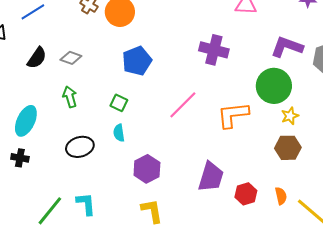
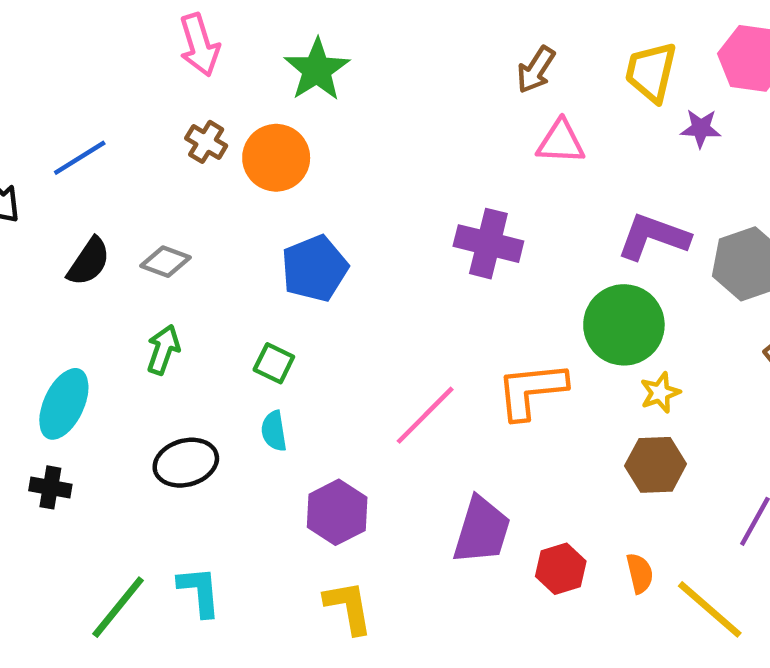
green arrow: (70, 97) -> (163, 350), turned 35
pink line: (183, 105) -> (425, 415), moved

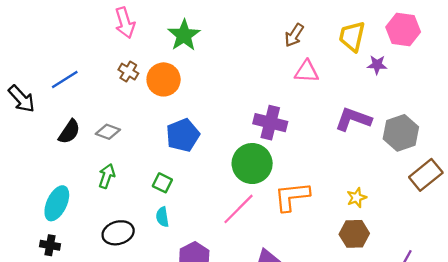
green circle: (624, 325) -> (252, 164), moved

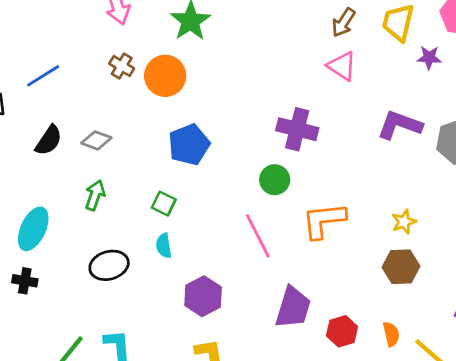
brown arrow: (294, 35) -> (343, 22), moved
pink triangle: (307, 72) -> (342, 66), turned 30
green circle: (252, 164) -> (275, 180), size x0.6
pink line: (238, 209) -> (258, 236), turned -72

